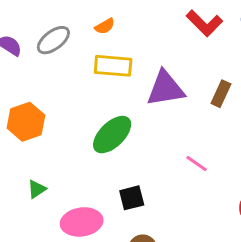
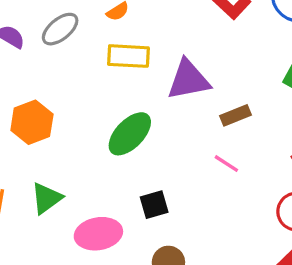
brown rectangle: (221, 94) -> (235, 115), moved, turned 45
green triangle: (37, 189) -> (46, 198), size x1.5

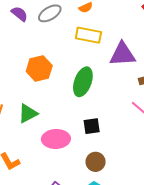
orange hexagon: (32, 122) -> (39, 69), moved
green ellipse: (130, 134) -> (83, 82), turned -32

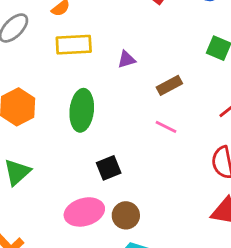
purple triangle: (122, 54) -> (127, 59), size x0.5
pink ellipse: (56, 139) -> (84, 212), moved

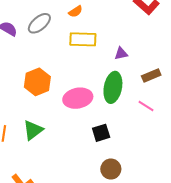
green ellipse: (82, 110) -> (113, 87), moved
pink ellipse: (84, 212) -> (78, 98), moved

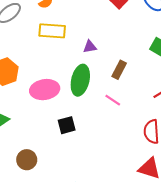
brown rectangle: (151, 75) -> (119, 70), turned -42
brown circle: (111, 169) -> (27, 160), moved

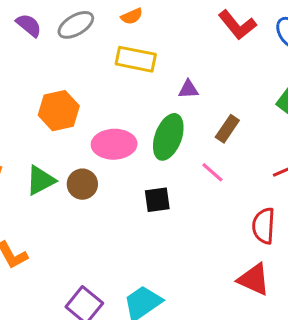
black square: (67, 125) -> (157, 200), moved
brown circle: (27, 160) -> (82, 184), moved

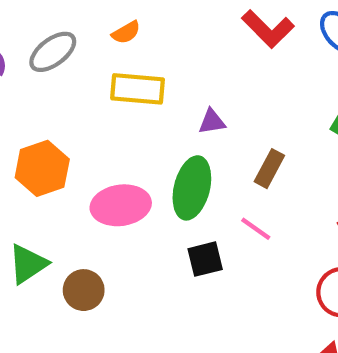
brown circle: (82, 184) -> (84, 290), moved
black square: (157, 200) -> (205, 259), moved

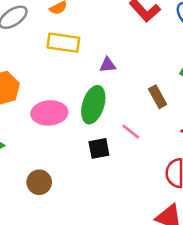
brown rectangle: (269, 169) -> (158, 97), moved, turned -60
brown circle: (84, 290) -> (39, 182), moved

